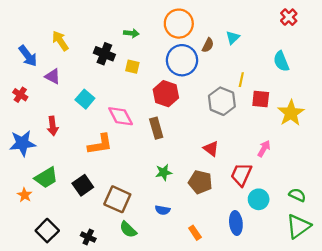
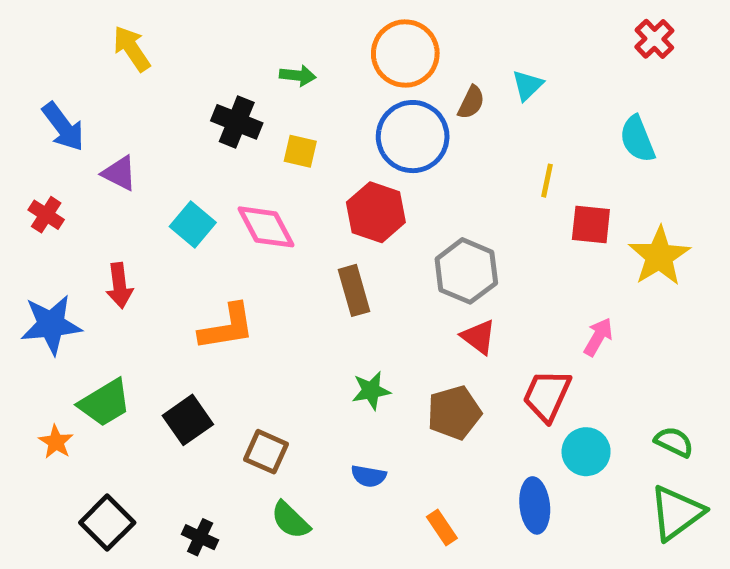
yellow arrow: (60, 41) -> (132, 49), moved
gray hexagon: (222, 101) -> (466, 271), moved
pink diamond: (121, 116) -> (266, 227), moved
brown pentagon: (200, 182) -> (454, 413), turned -30
brown square: (117, 199) -> (266, 452), size x0.7

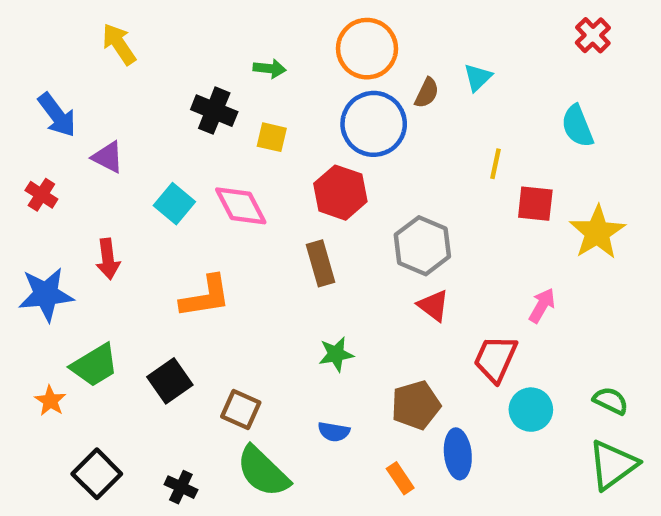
brown pentagon: (454, 413) -> (416, 405), moved
blue ellipse: (535, 505) -> (458, 454), moved
green semicircle: (290, 520) -> (263, 472), size x1.5

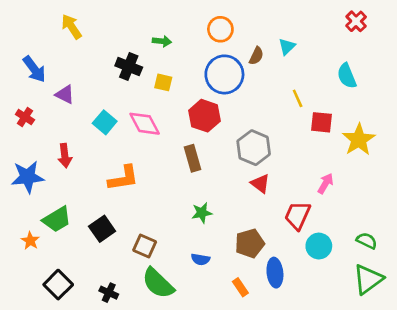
orange circle: (367, 49) -> (220, 29), size x0.7
yellow line: (495, 164) -> (298, 98), turned -36

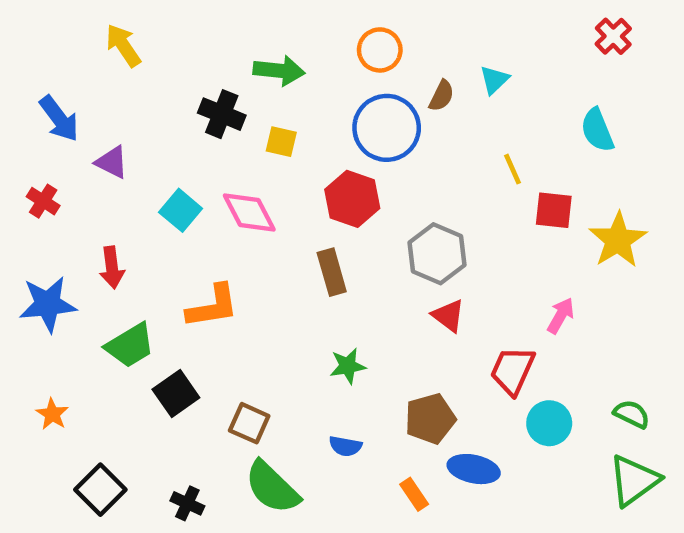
green arrow: (162, 41) -> (279, 71), size x1.5
green trapezoid: (57, 219) -> (130, 345), moved
blue ellipse: (275, 273) -> (474, 469), turned -72

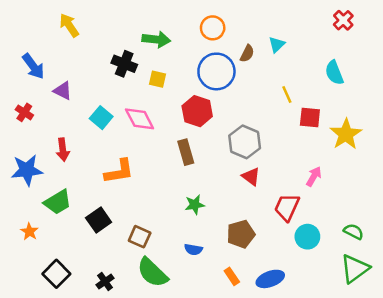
green trapezoid: (130, 345) -> (58, 202), moved
blue ellipse: (474, 469) -> (270, 279), moved, turned -32
black cross: (187, 503) -> (105, 281), turned 30

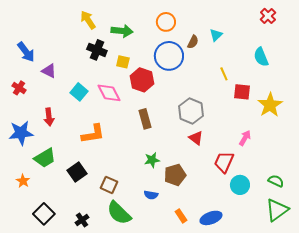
yellow arrow: (69, 25) -> (88, 20), moved
red hexagon: (197, 111) -> (142, 80), moved
brown pentagon: (241, 234) -> (175, 175), moved

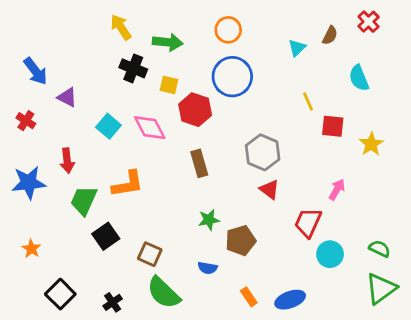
brown semicircle: (193, 42) -> (330, 35), moved
yellow star: (270, 105) -> (371, 144), size x0.7
green trapezoid: (45, 158) -> (84, 201), moved, turned 145

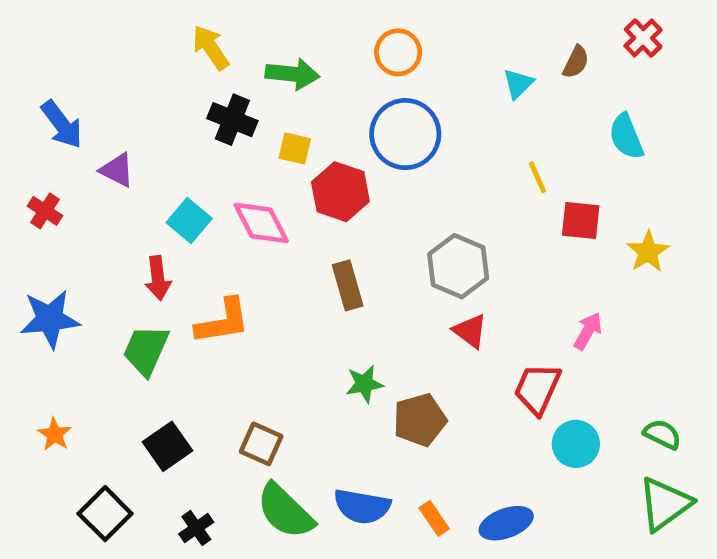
red arrow: (67, 161) -> (158, 278), moved
black square: (106, 236) -> (167, 446), moved
blue semicircle: (208, 268) -> (362, 506), moved, size x1.6

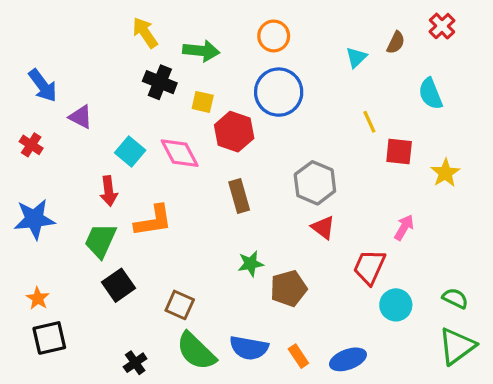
black square: (167, 446) -> (119, 285), moved
black square: (105, 514) -> (49, 338), moved, turned 32

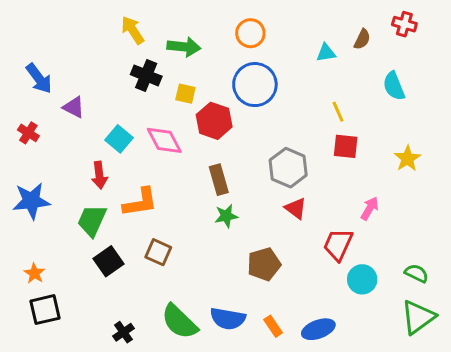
red cross: (442, 26) -> (404, 24), turned -30
cyan triangle: (356, 57) -> (326, 53), turned 35
red square: (399, 151) -> (346, 146), moved
green star: (251, 264) -> (226, 216), moved
brown square: (180, 305) -> (158, 252), moved

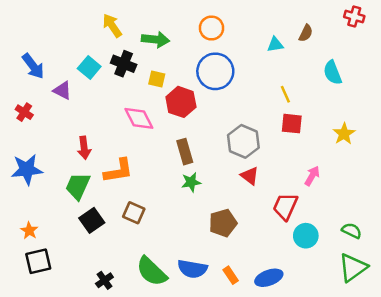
red cross: (404, 24) -> (354, 17), moved
cyan square: (119, 139) -> (89, 68), moved

